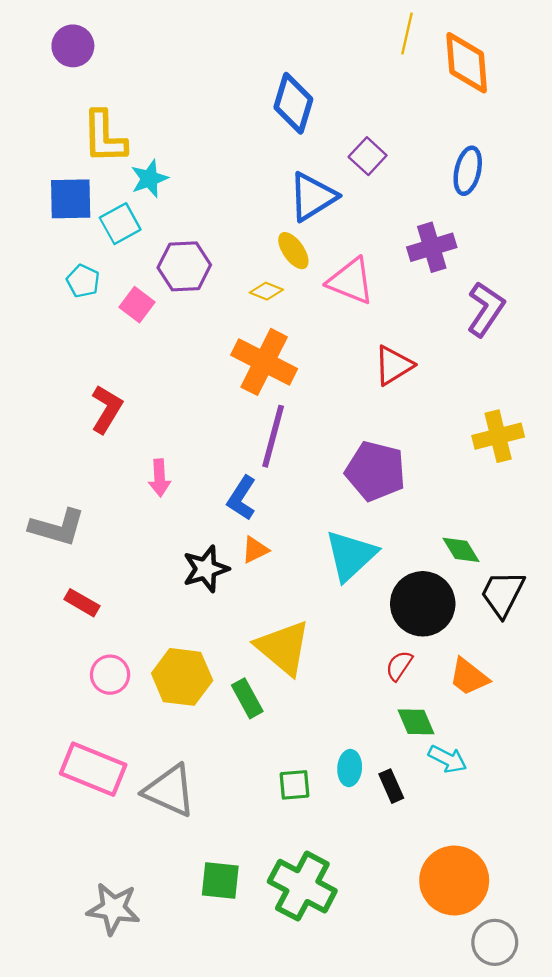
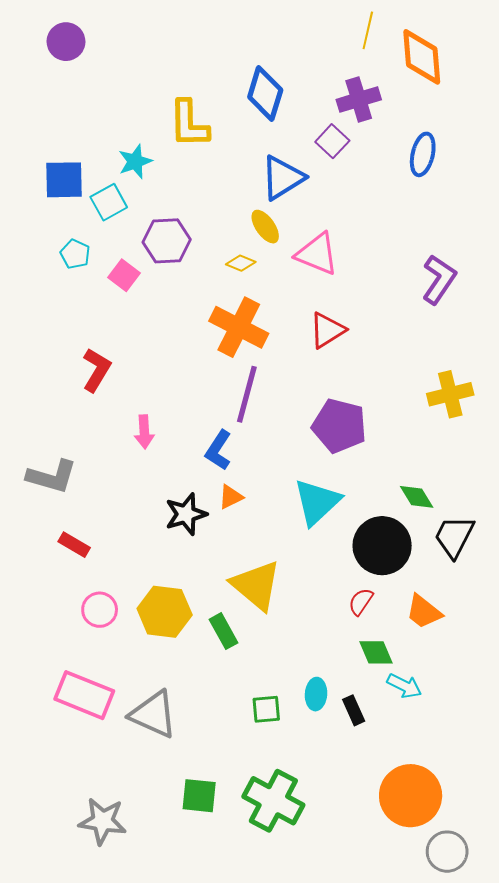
yellow L-shape: (104, 137) -> (189, 124), moved
purple cross: (432, 247) -> (359, 100), moved
red triangle: (393, 365) -> (327, 330), moved

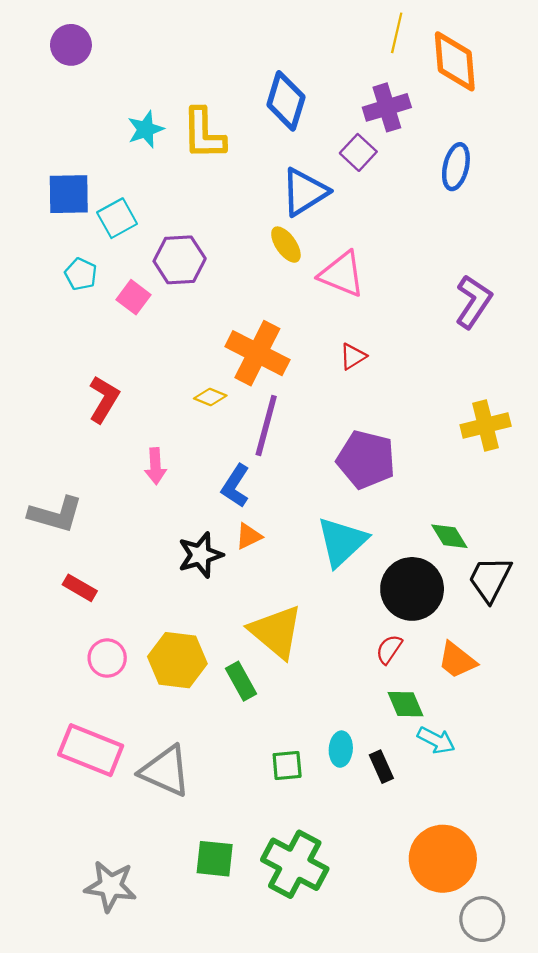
cyan star: (135, 162) -> (146, 129), moved
yellow diamond: (241, 263) -> (210, 397), moved
red triangle: (327, 330) -> (353, 356), size x0.7

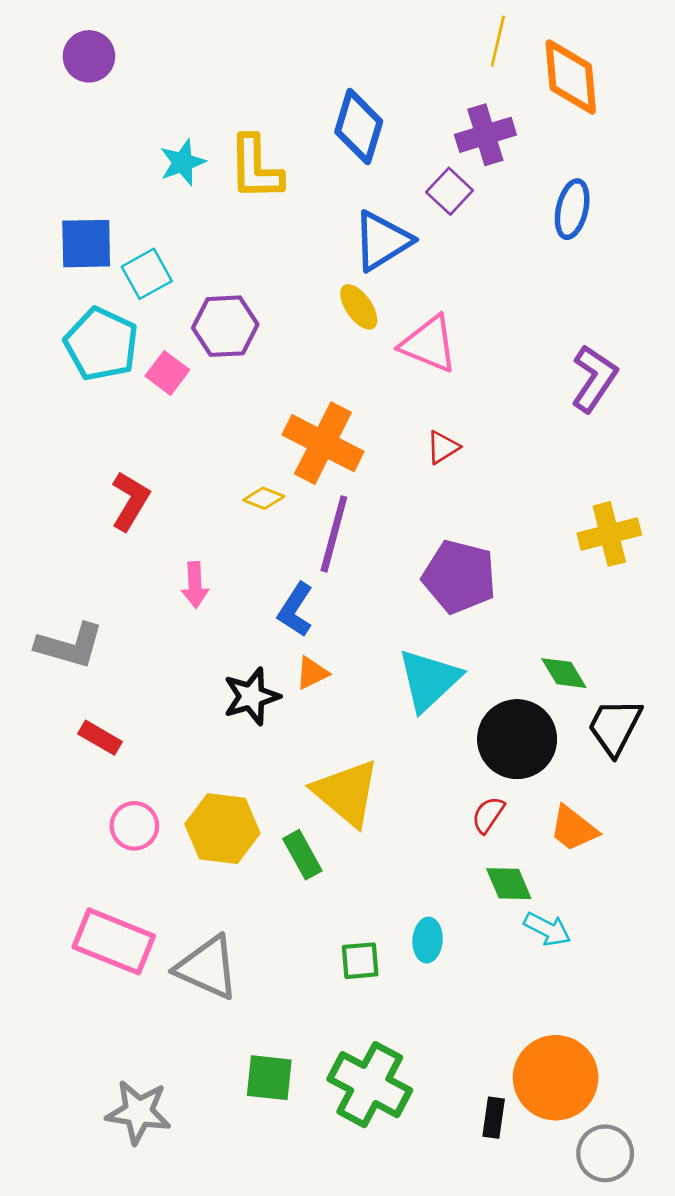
cyan pentagon: (81, 274) -> (101, 344), size x1.8
black rectangle: (381, 767) -> (494, 1118), moved, turned 32

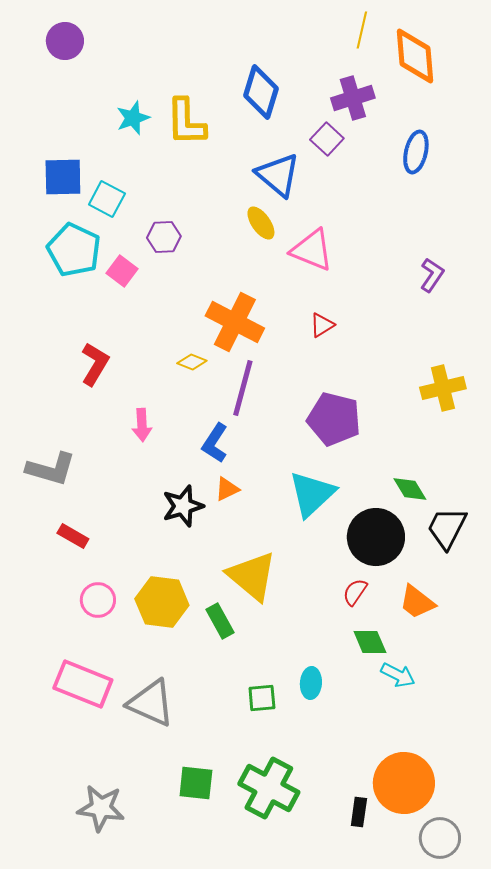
blue triangle: (382, 241) -> (278, 175), turned -48
cyan square: (147, 274) -> (107, 199), turned -33
purple hexagon: (225, 326) -> (164, 237), size x0.7
purple L-shape: (594, 378) -> (432, 275), size x0.7

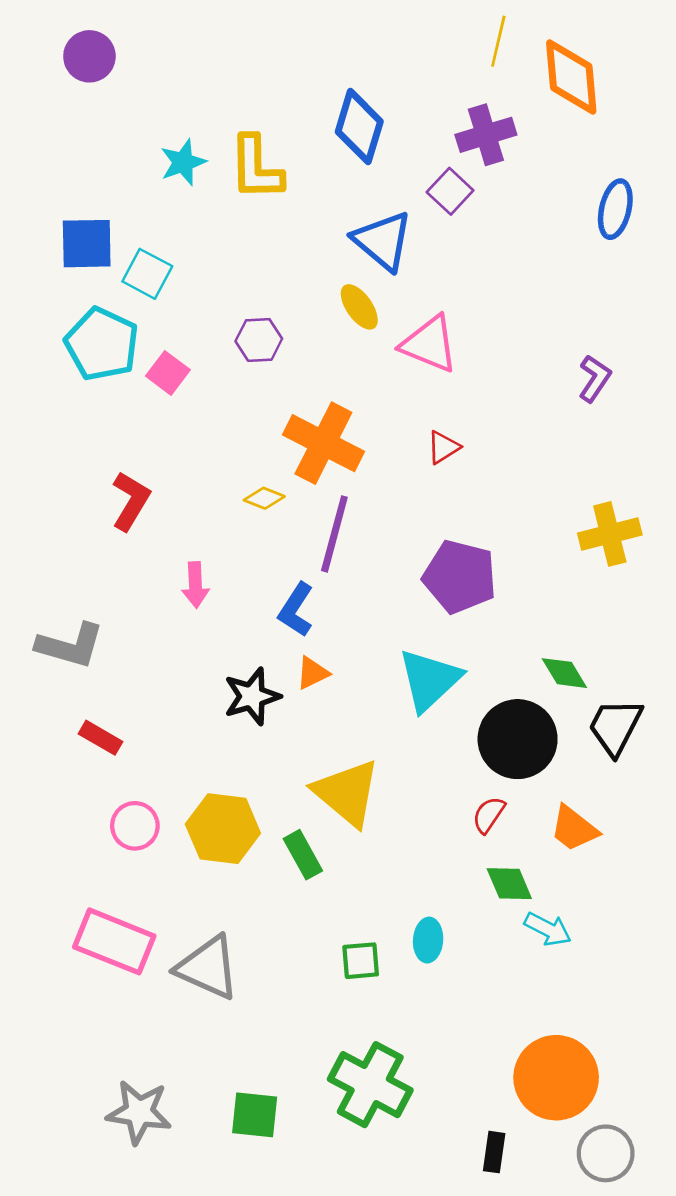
blue ellipse: (416, 152) -> (615, 209), moved
purple hexagon: (164, 237) -> (259, 340), moved
green square: (196, 783) -> (255, 1115), moved
black rectangle: (359, 812) -> (494, 1152), moved

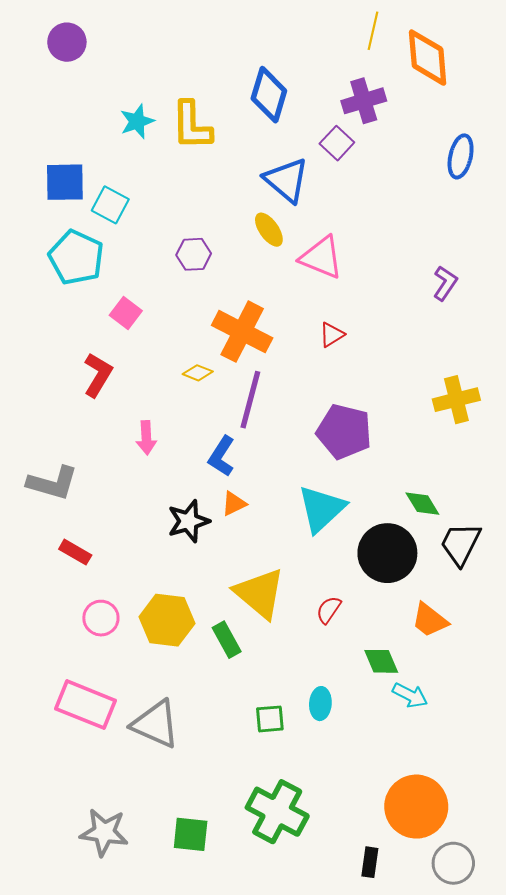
pink square: (168, 373) -> (126, 313), moved
red semicircle: (489, 815) -> (329, 610), moved

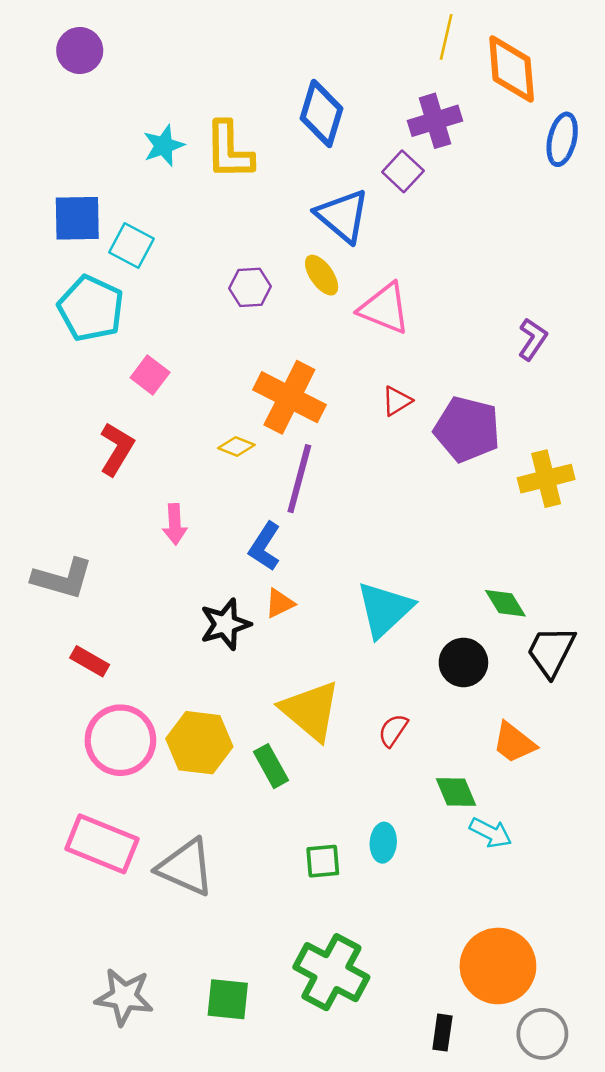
blue ellipse: (461, 156) -> (562, 139), moved
purple hexagon: (194, 254) -> (250, 287), moved
purple pentagon: (344, 432) -> (467, 429), moved
black circle: (387, 553) -> (463, 662), size x0.7
pink circle: (101, 618) -> (120, 740), size x1.6

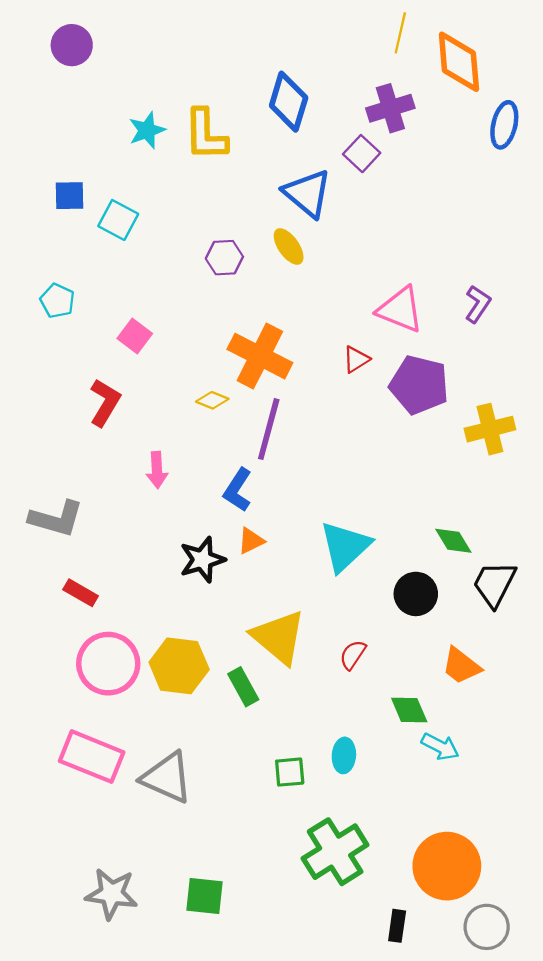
blue square: (77, 218) -> (70, 196), size x0.7
cyan pentagon: (91, 308) -> (57, 301), moved, size x0.6
pink triangle: (384, 308) -> (400, 310), moved
green cross: (331, 972) -> (335, 852), moved, turned 30

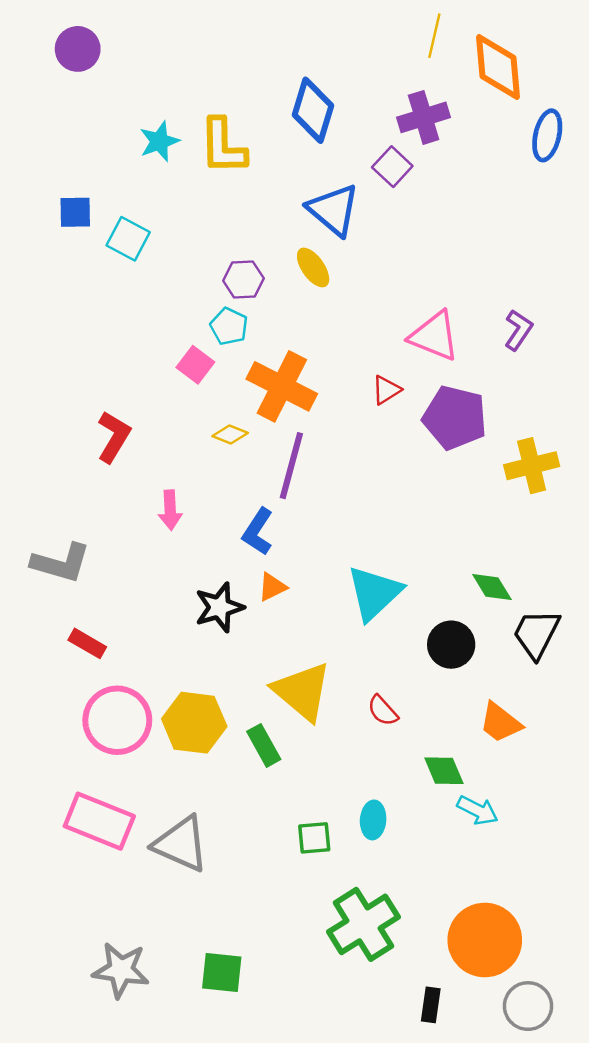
cyan pentagon: (57, 301) -> (229, 326), moved
pink square: (135, 336) -> (195, 365), moved
red semicircle: (353, 655) -> (383, 711), turned -76

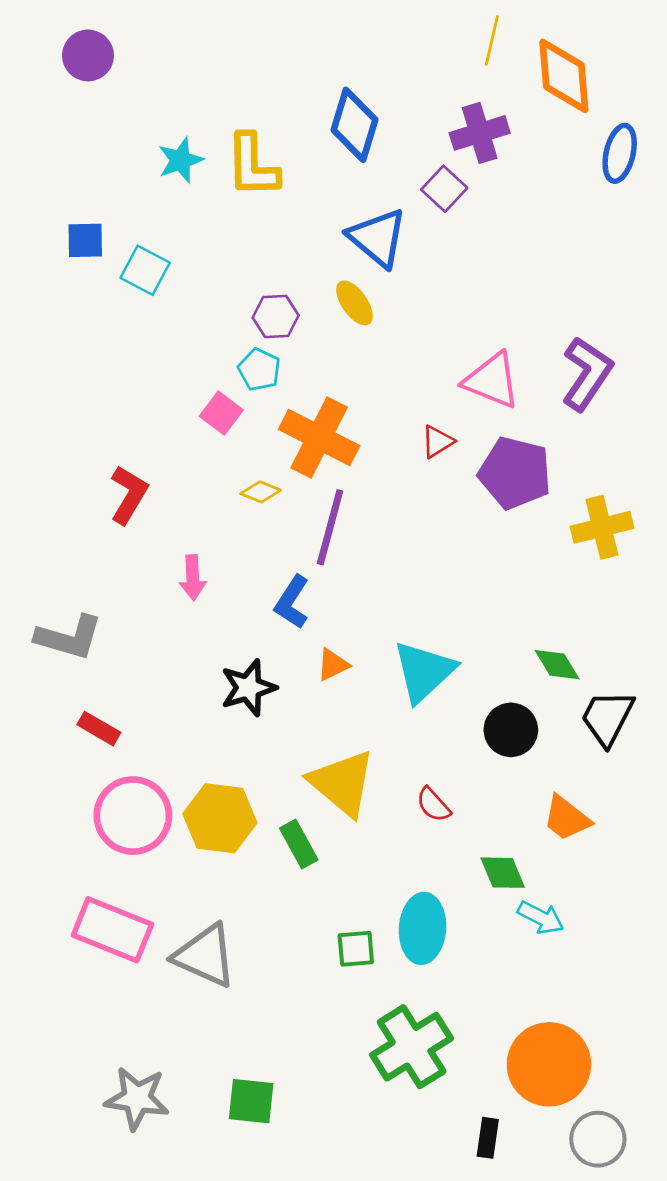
purple L-shape: (518, 330) -> (587, 374), size x1.6
orange triangle: (272, 587) -> (333, 665), moved
cyan ellipse: (373, 820) -> (422, 928), size x1.6

